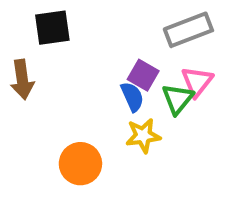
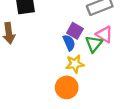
pink triangle: (197, 82) -> (104, 34), turned -36
orange circle: (80, 164) -> (67, 87), moved

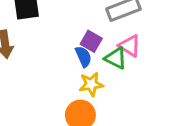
green triangle: (94, 44) -> (116, 58), turned -42

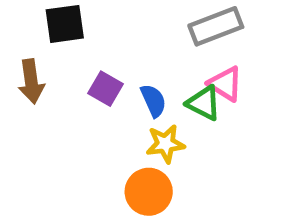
purple square: (91, 41) -> (105, 89), moved

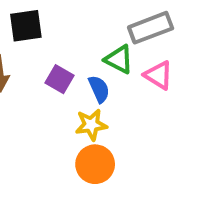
green triangle: (204, 103) -> (119, 59), moved
yellow star: (165, 144) -> (91, 125), moved

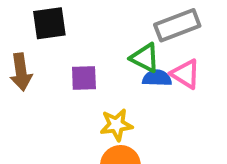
purple square: (60, 79) -> (84, 78), turned -32
blue semicircle: (99, 89) -> (157, 78), moved, turned -64

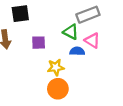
blue semicircle: (157, 78) -> (77, 51), moved

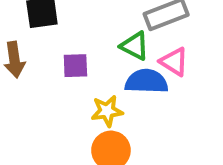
blue semicircle: (77, 51) -> (146, 81), size x1.5

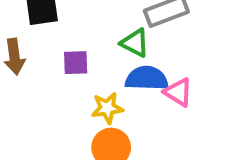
pink triangle: (174, 62) -> (178, 92), moved

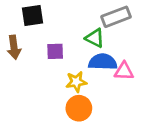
pink triangle: (178, 92) -> (124, 71), turned -30

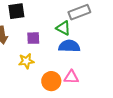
pink triangle: (124, 71) -> (71, 77), moved
yellow star: (76, 82) -> (26, 61), moved

